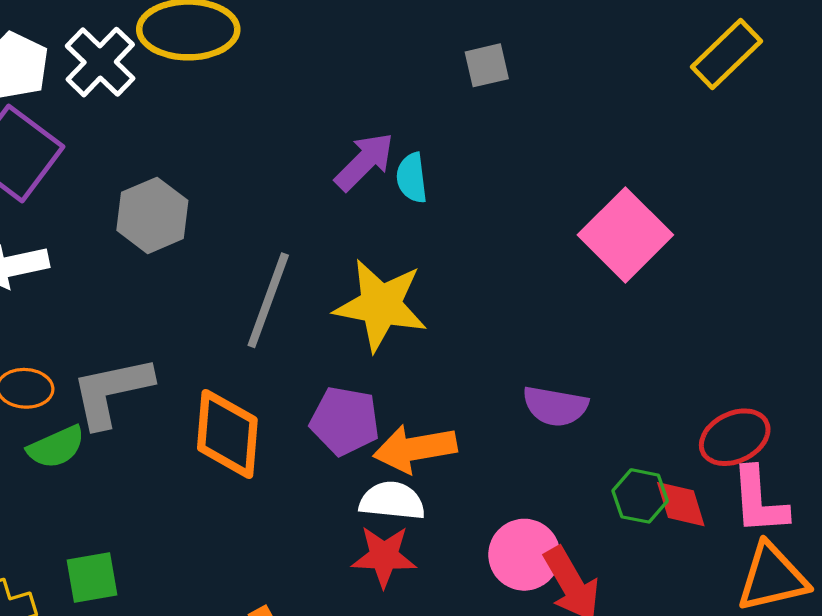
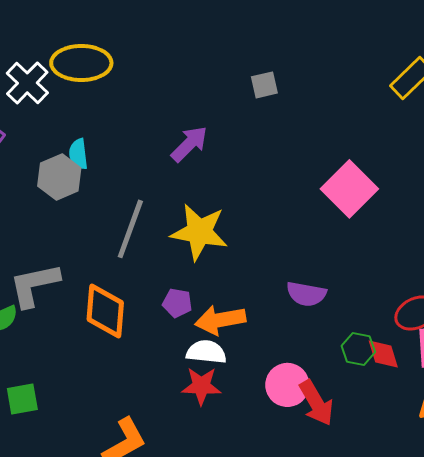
cyan semicircle: (412, 178) -> (78, 154), moved
purple pentagon: (345, 421) -> (177, 303), size x0.7

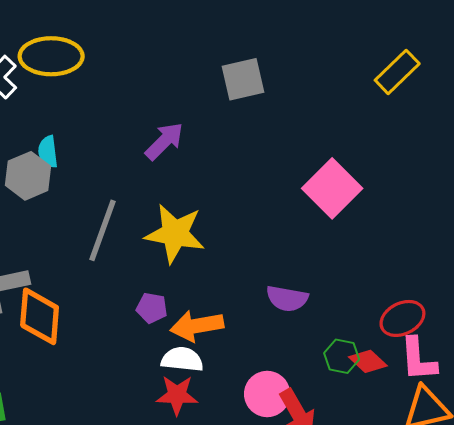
gray square: (264, 85) -> (243, 79), size x1.5
orange diamond: (105, 311) -> (40, 316), moved
red diamond: (383, 354) -> (368, 361), turned -30

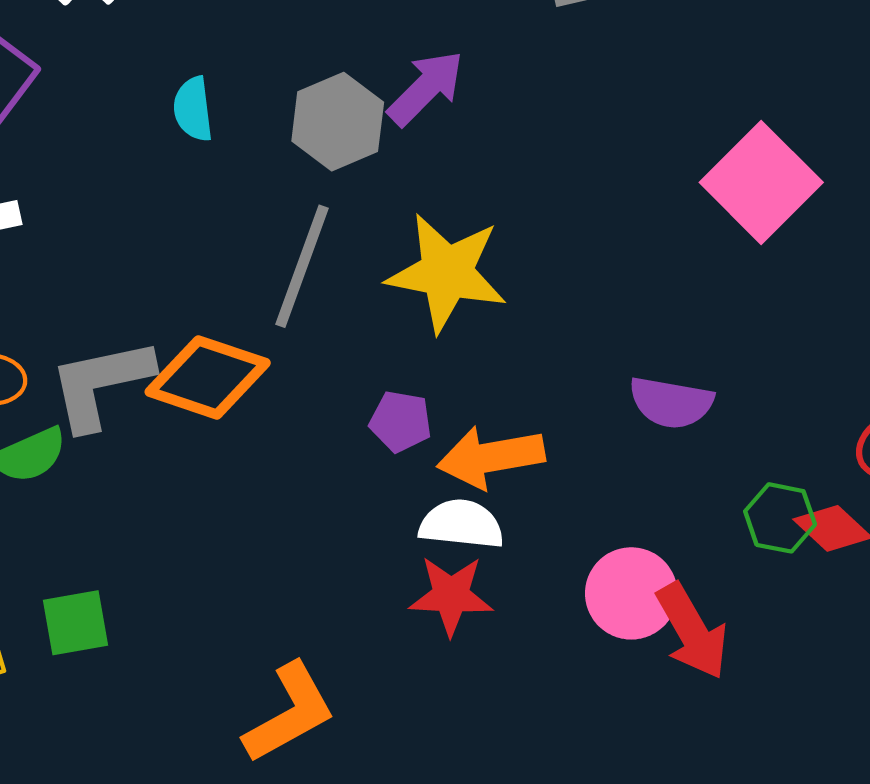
gray hexagon: (28, 176) -> (338, 122), moved
orange diamond: (40, 316) -> (208, 377), moved, turned -76

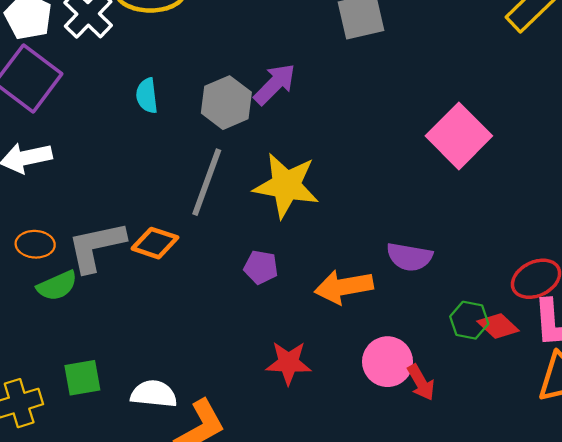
orange diamond: (208, 377) -> (155, 243), size x0.7
orange arrow: (491, 457) -> (344, 287), moved
white semicircle: (461, 524) -> (154, 394), moved
red arrow: (692, 631) -> (421, 382), size x0.7

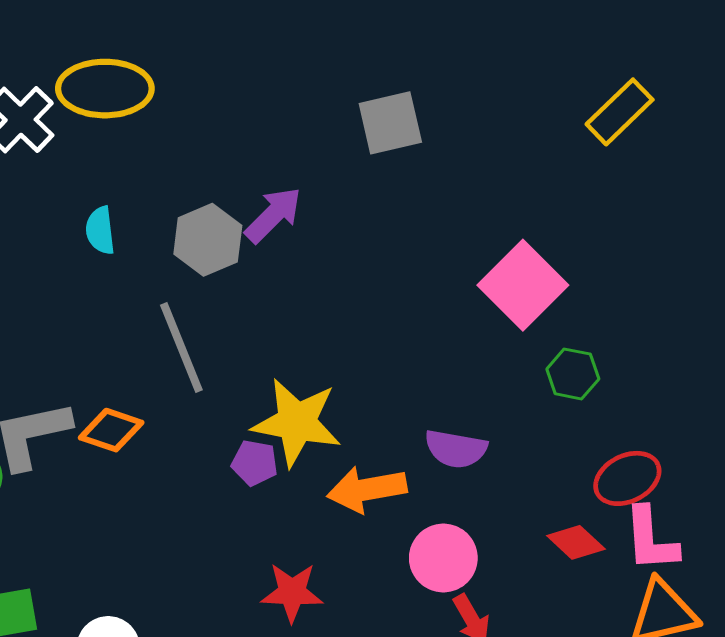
gray line: (207, 182) -> (181, 347), turned -42
yellow star: (286, 185) -> (297, 422), moved
green hexagon: (469, 320) -> (573, 374), moved
pink circle: (388, 362) -> (443, 558), moved

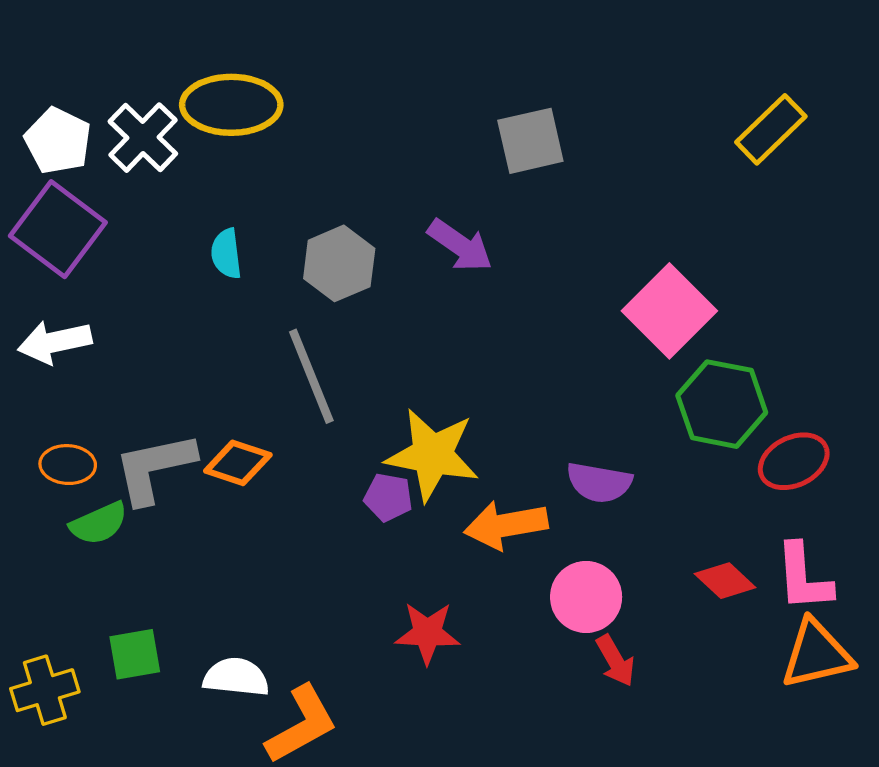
purple arrow: (273, 215) -> (460, 245), moved, turned 80
green hexagon: (573, 374) -> (722, 404), size x1.6
red ellipse: (627, 478) -> (794, 461), moved

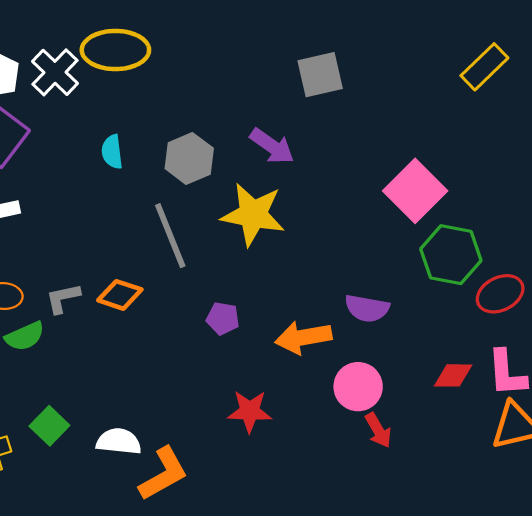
yellow star: (432, 455) -> (253, 214), moved
gray L-shape: (154, 468) -> (63, 298), size x0.6
red diamond: (725, 581) -> (453, 375), turned -42
green square: (135, 654) -> (49, 426), turned -36

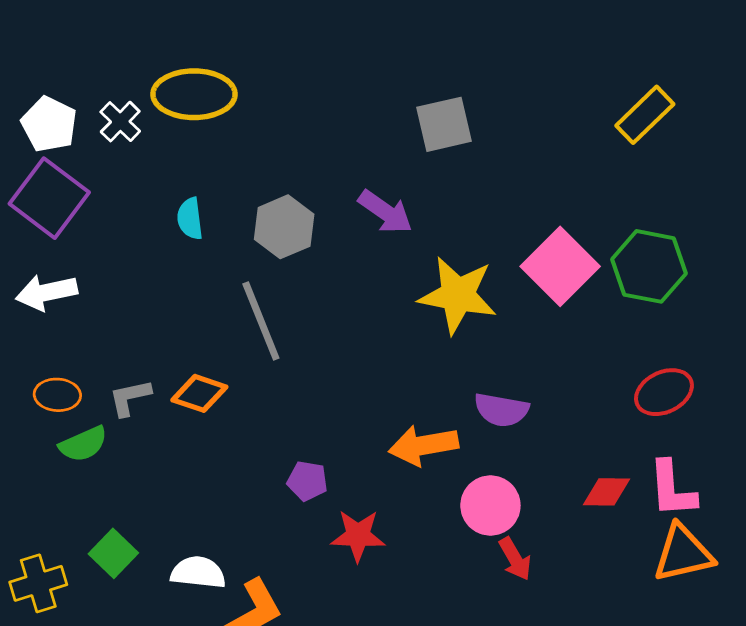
white cross: (55, 72) -> (120, 122), size x0.7
yellow star: (253, 214) -> (458, 295), moved
green hexagon: (451, 255) -> (649, 266), moved
purple pentagon: (223, 318) -> (307, 481), moved

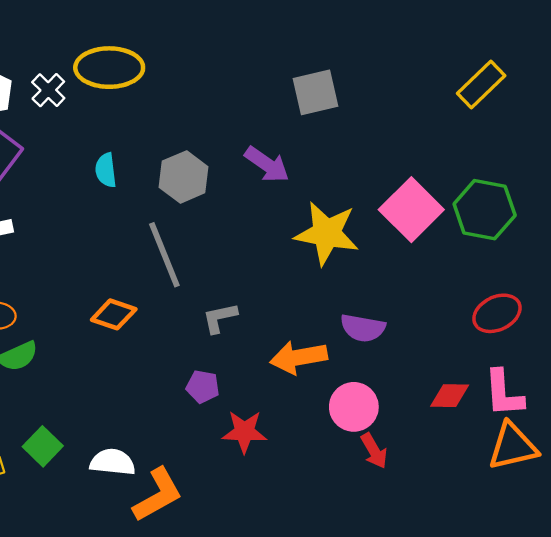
gray L-shape: (130, 398) -> (220, 318), moved

